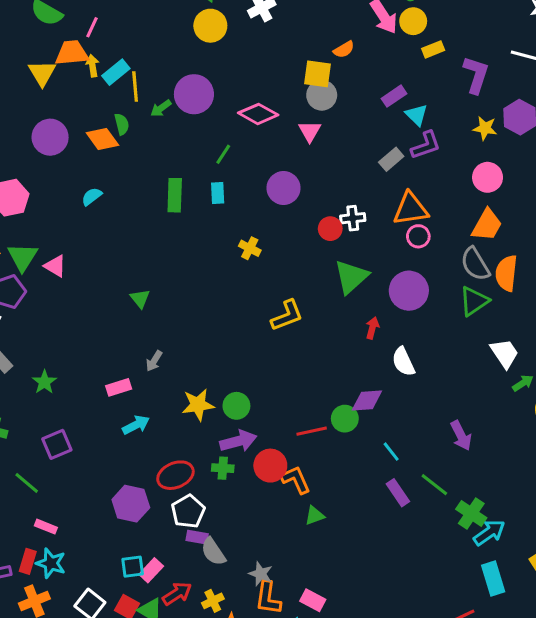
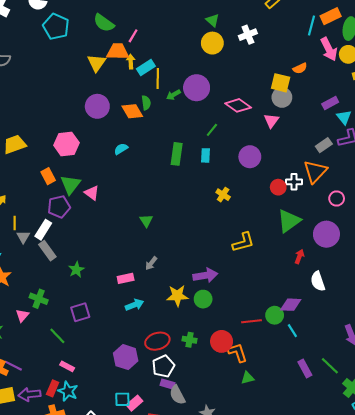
orange triangle: (411, 209) -> (315, 172), moved, turned -45
purple arrow: (238, 441) -> (205, 275), moved
cyan line: (391, 452) -> (292, 331), moved

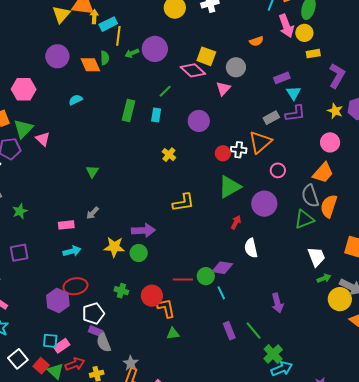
yellow square: (281, 83) -> (206, 56), moved
red ellipse: (157, 341) -> (75, 286), moved

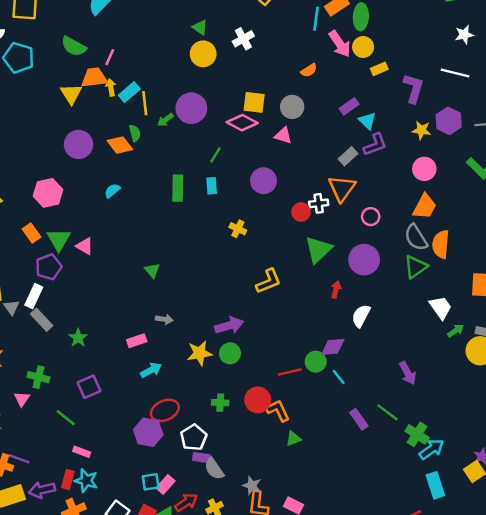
pink triangle: (223, 89) -> (283, 135), turned -42
gray arrow: (93, 213) -> (164, 319), turned -112
white semicircle: (251, 248) -> (361, 316), turned 54

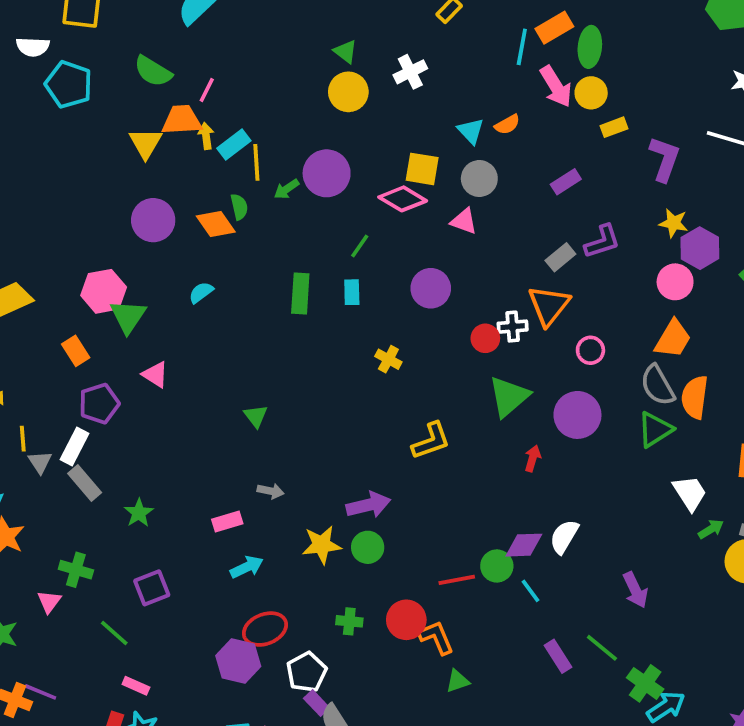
cyan triangle: (367, 121) -> (471, 131), moved
purple hexagon: (449, 121) -> (700, 248), moved
green triangle: (59, 239) -> (128, 316), moved
white semicircle: (361, 316) -> (564, 537), moved
purple rectangle: (201, 458) -> (317, 703), turned 35

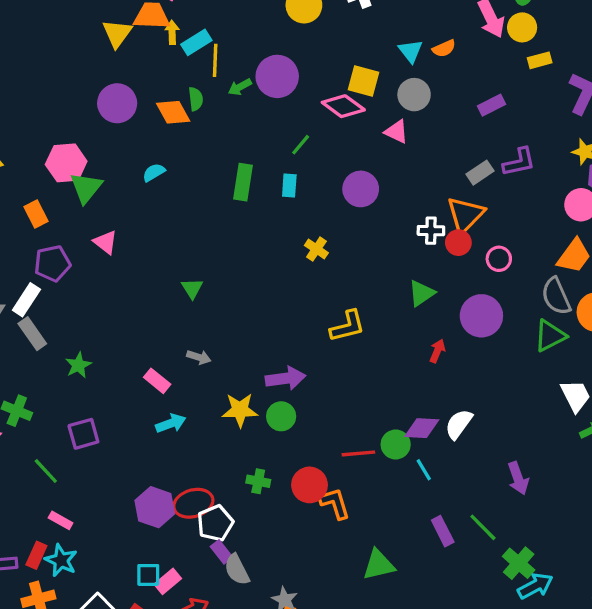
red circle: (485, 338) -> (458, 243), moved
green triangle: (509, 397) -> (421, 293), size x0.7
pink rectangle: (227, 522) -> (157, 381), turned 50
red ellipse: (265, 629) -> (193, 503), moved
green triangle: (458, 681) -> (379, 565), moved, size x1.5

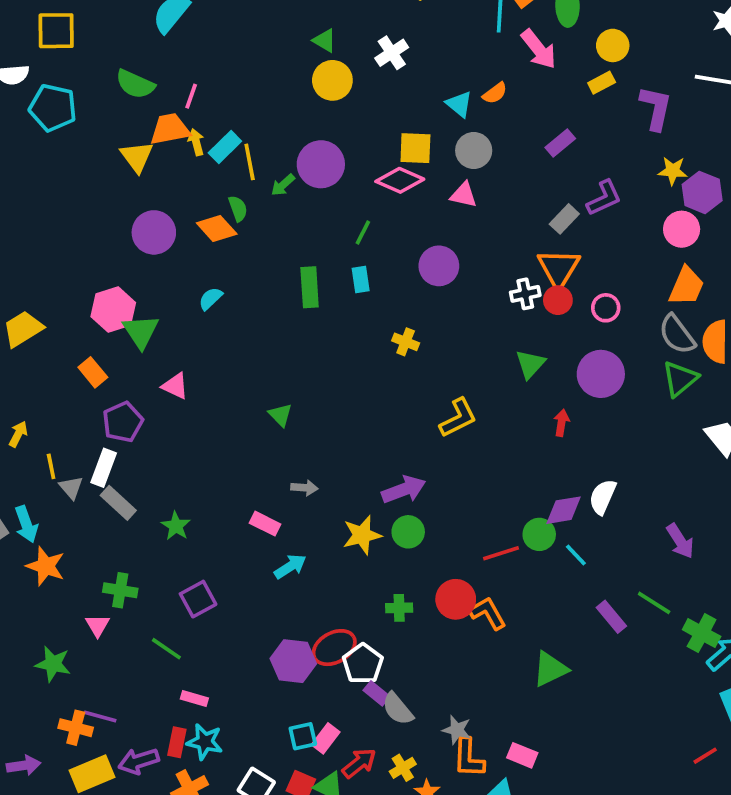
yellow circle: (522, 27) -> (613, 45), moved

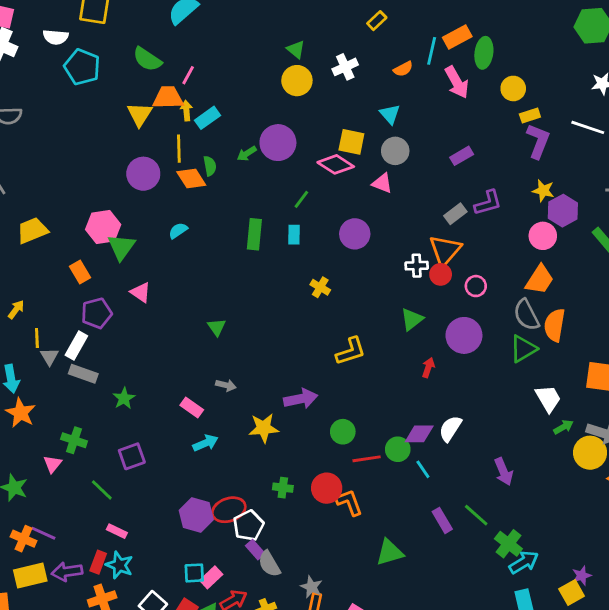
yellow rectangle: (602, 83) -> (530, 116), moved
orange semicircle: (495, 93) -> (403, 69), moved
yellow line: (250, 162) -> (179, 149), moved
gray rectangle: (118, 503) -> (83, 374), turned -32
green circle: (408, 532) -> (343, 432), moved

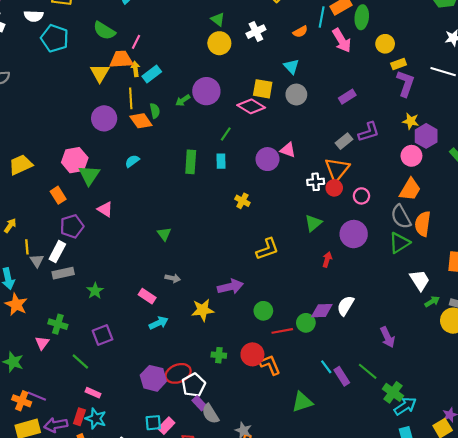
pink triangle: (382, 183) -> (288, 150), moved
gray rectangle: (83, 374) -> (63, 273), turned -30
cyan line: (423, 469) -> (326, 367), moved

